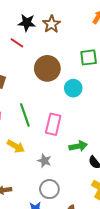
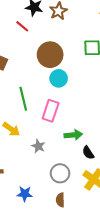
cyan circle: (73, 88) -> (59, 78), moved
gray circle: (49, 189) -> (60, 173), moved

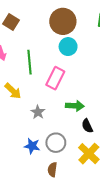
blue star: (25, 194) -> (32, 146), moved

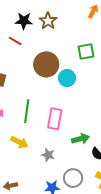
cyan circle: (68, 47) -> (67, 78), moved
green line: (30, 62) -> (27, 111), turned 30

